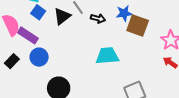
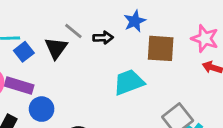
blue square: (38, 12) -> (24, 52), turned 32
brown square: (138, 26) -> (161, 48), moved

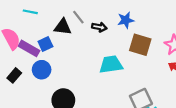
black triangle: (56, 48) -> (63, 27), turned 48
blue square: (24, 52) -> (45, 44), moved

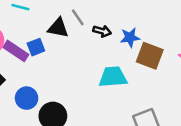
blue star: (126, 20) -> (130, 37), moved
blue circle: (42, 70) -> (27, 98), moved

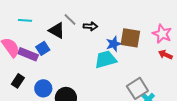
black triangle: (58, 28) -> (57, 30), turned 30
blue star: (130, 37) -> (114, 44), moved

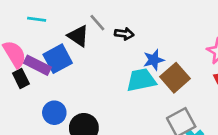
brown square: (130, 38) -> (175, 78), moved, turned 35
blue square: (43, 48) -> (58, 59), size x1.5
black rectangle: (18, 81) -> (21, 79), moved, turned -64

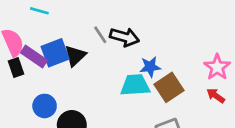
gray line: (97, 23) -> (100, 35), moved
black arrow: (124, 34) -> (124, 37), size x1.5
black triangle: (78, 36) -> (75, 56), moved, turned 35

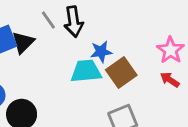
black arrow: (124, 37) -> (74, 22), turned 68

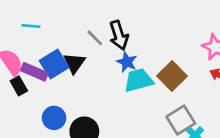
blue star: (101, 52) -> (127, 62), moved, turned -30

